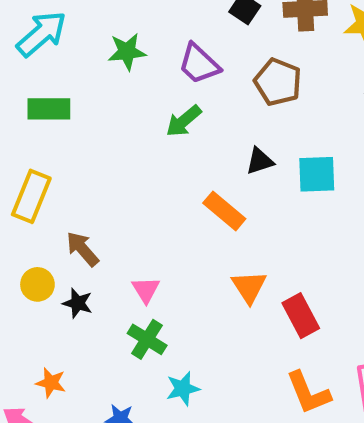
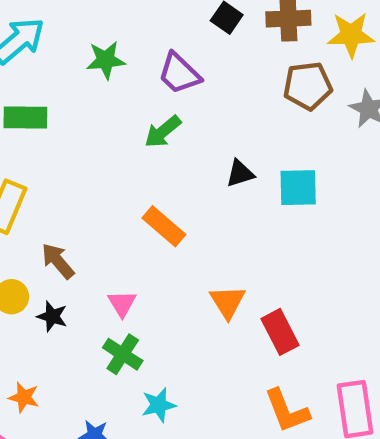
brown pentagon: (278, 82) -> (308, 86), moved, turned -30
orange rectangle: (224, 211) -> (164, 226), moved

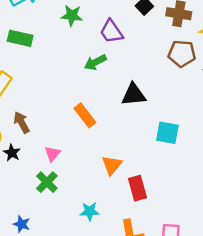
black triangle: (240, 173) -> (134, 95), size x1.5
cyan square: (298, 188) -> (167, 133), moved
cyan star: (159, 405) -> (90, 211), moved

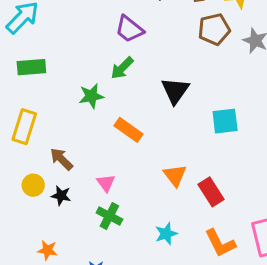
green star: (72, 16) -> (91, 96), moved
black triangle: (134, 95) -> (175, 91), turned -32

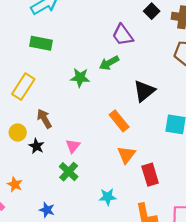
orange rectangle: (129, 130) -> (119, 121), moved

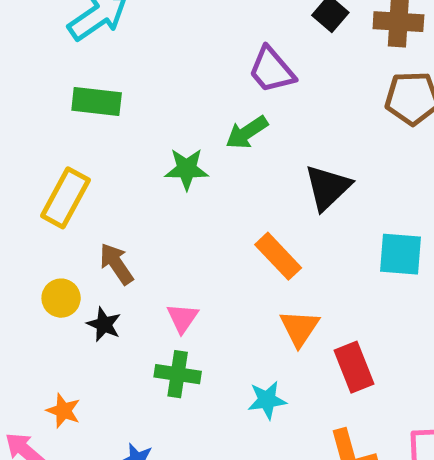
green cross: (69, 172) -> (178, 374), turned -30
cyan star: (108, 197) -> (267, 400), moved

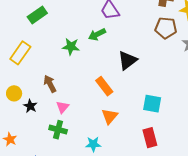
green rectangle: (97, 101) -> (37, 15), turned -48
cyan square: (401, 254) -> (152, 104), moved
brown arrow: (116, 264) -> (50, 84), moved
red rectangle: (354, 367) -> (150, 138), moved

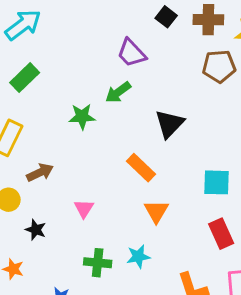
brown arrow: (50, 84) -> (40, 172), moved, turned 102
black star: (30, 106) -> (36, 230), moved
green cross: (58, 130) -> (98, 263), moved

